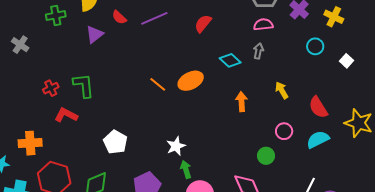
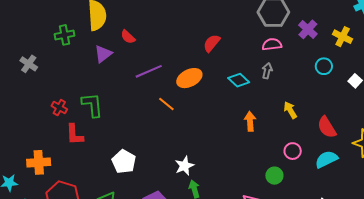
purple line: (154, 18) -> (149, 71), moved
orange ellipse: (191, 81) -> (189, 78), moved
red cross: (51, 88) -> (59, 108), turned -35
red L-shape: (66, 115) -> (75, 134), turned -120

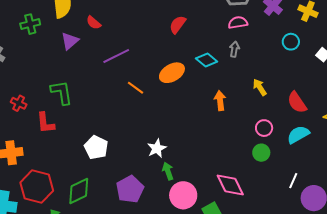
orange ellipse: (189, 78) -> (172, 73), moved
red cross: (59, 108) -> (19, 103), moved
green circle: (274, 176) -> (261, 153), moved

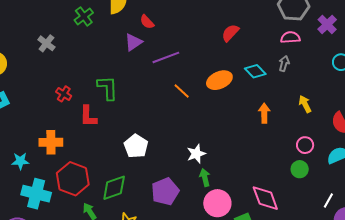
green cross: (30, 24) -> (84, 16), turned -30
purple triangle: (70, 41) -> (133, 42), moved

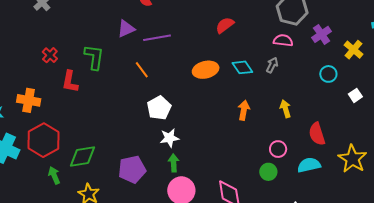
purple triangle: (133, 42) -> (126, 29), moved
orange line: (182, 91) -> (142, 70), moved
white pentagon: (136, 146) -> (159, 108), moved

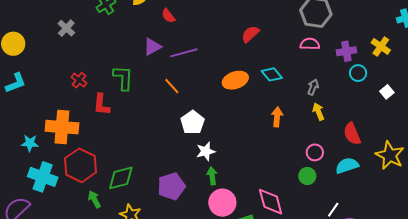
purple cross: (322, 34) -> (346, 51), moved, turned 30
gray arrow: (272, 65) -> (313, 87), moved
orange cross: (29, 100) -> (62, 127), size x1.4

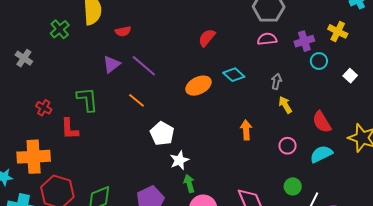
red semicircle: (168, 16) -> (123, 31), turned -56
purple line: (184, 53) -> (144, 66), turned 64
orange arrow: (277, 117) -> (246, 130), moved
green circle: (307, 176) -> (293, 186), moved

